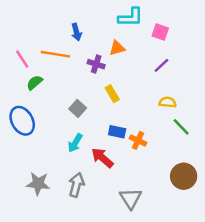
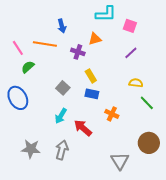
blue rectangle: (117, 132) -> (92, 94), moved
gray triangle: (131, 198) -> (120, 161), moved

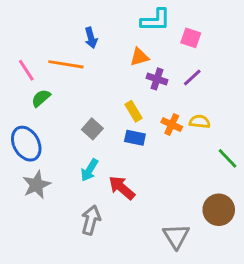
purple cross: (78, 52) -> (157, 79), moved
green line: (147, 103) -> (228, 158), moved
orange cross: (112, 114) -> (172, 125), moved
gray star: (31, 149) -> (37, 185), moved, turned -30

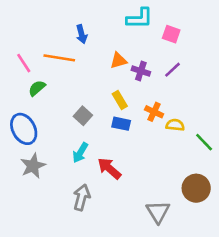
orange triangle: (139, 57) -> (118, 60), moved
yellow semicircle: (200, 122) -> (175, 125), moved

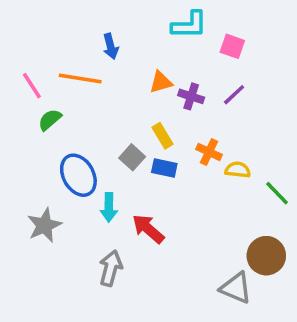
gray square: (83, 116) -> (132, 157), moved
blue ellipse: (24, 129) -> (78, 175), moved
cyan arrow: (80, 153) -> (109, 207), turned -30
gray triangle: (158, 212) -> (236, 288), moved, turned -35

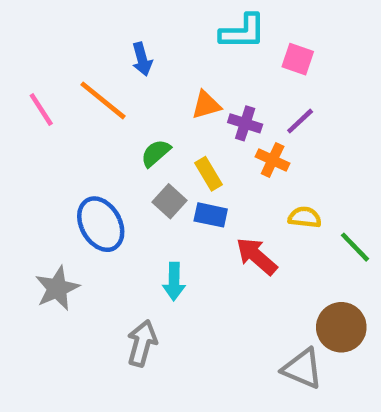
orange line: (80, 79) -> (103, 100), turned 30
green semicircle: (50, 120) -> (156, 153), moved
orange cross: (209, 152) -> (273, 160), moved
cyan arrow: (109, 207) -> (174, 281), moved
red arrow: (148, 229) -> (257, 256), moved

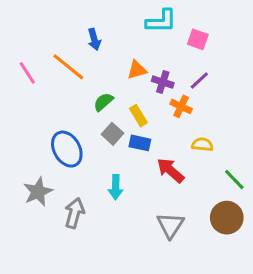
green line: (355, 247) -> (234, 180), moved
gray arrow: (142, 343) -> (74, 213), moved
gray triangle: (302, 368) -> (170, 225), moved, turned 40

